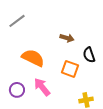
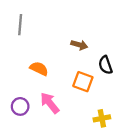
gray line: (17, 21) -> (20, 25), turned -48
orange semicircle: (33, 58) -> (39, 69), size x0.7

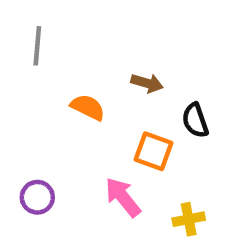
orange semicircle: (39, 69) -> (88, 107), moved
pink arrow: (50, 103) -> (123, 197), moved

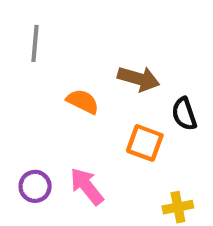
brown arrow: (147, 83) -> (139, 79), size x1.4
pink arrow: (123, 197) -> (87, 186), moved

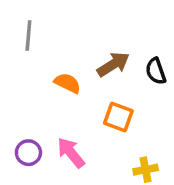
brown arrow: (139, 79) -> (113, 64), turned -48
black semicircle: (184, 114) -> (156, 71), moved

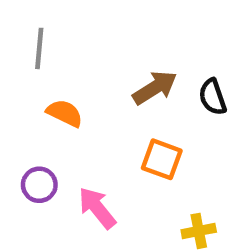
orange semicircle: (67, 83) -> (65, 113), moved
purple circle: (28, 153) -> (39, 185), moved

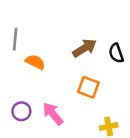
gray line: (39, 48) -> (15, 39), moved
purple circle: (39, 185) -> (21, 111), moved

